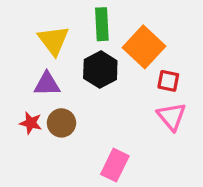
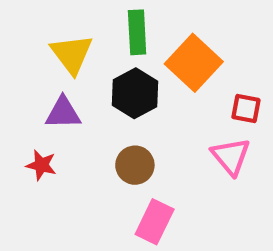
red square: (168, 81) -> (246, 108), moved
brown circle: (61, 123) -> (135, 165), moved

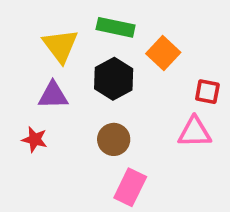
green rectangle: (137, 32) -> (116, 27), turned -75
orange square: (194, 63) -> (163, 53), size x0.7
pink triangle: (231, 156) -> (195, 132), turned -51

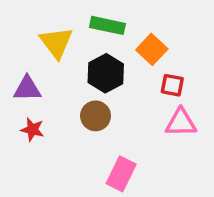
red square: (207, 92) -> (172, 85), moved
purple triangle: (53, 95) -> (27, 89), moved
brown circle: (114, 139) -> (96, 116), moved

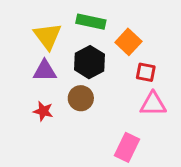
purple triangle: (27, 89) -> (45, 71), moved
red star: (32, 130) -> (43, 111), moved
pink rectangle: (121, 174) -> (127, 147), moved

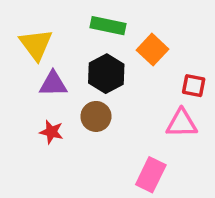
yellow triangle: (48, 36) -> (36, 44), moved
red square: (146, 72) -> (194, 86), moved

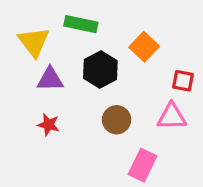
green rectangle: (108, 26) -> (81, 24), moved
brown circle: (96, 116) -> (117, 120), moved

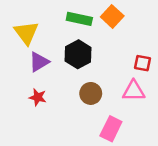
green rectangle: (81, 24) -> (79, 19), moved
orange square: (144, 47) -> (112, 16), moved
purple triangle: (50, 79) -> (39, 62), turned -30

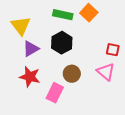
pink triangle: (134, 91) -> (106, 72), turned 42
red star: (38, 97) -> (30, 77), size x1.5
pink rectangle: (111, 129) -> (55, 93), moved

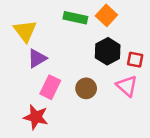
black hexagon: (62, 43) -> (108, 51), moved
red star: (30, 77) -> (36, 117), moved
pink rectangle: (55, 93) -> (50, 87), moved

